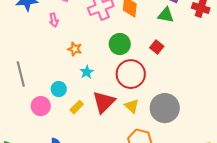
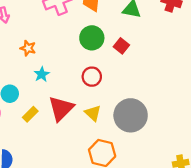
green circle: (120, 44) -> (92, 38), moved
red circle: (131, 74) -> (92, 77), size x0.6

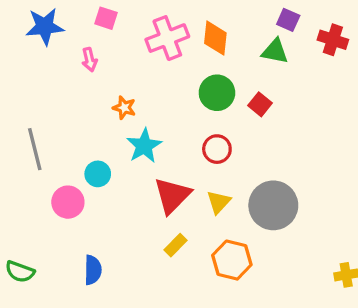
cyan star: (42, 74) -> (144, 146), size x1.5
yellow triangle: (93, 113) -> (219, 202), turned 30
yellow rectangle: (30, 114) -> (176, 245), moved

